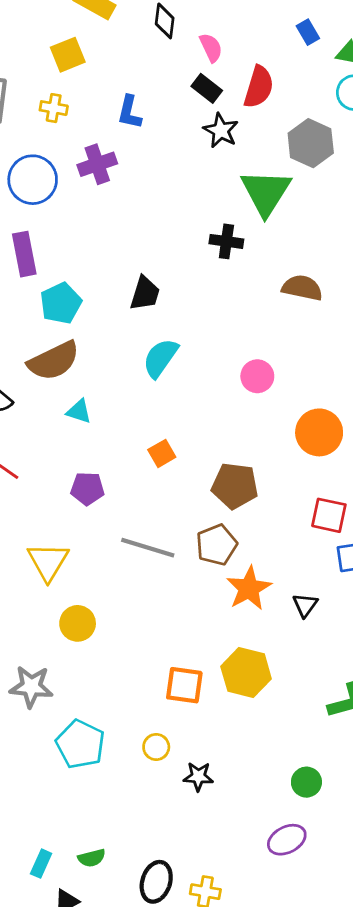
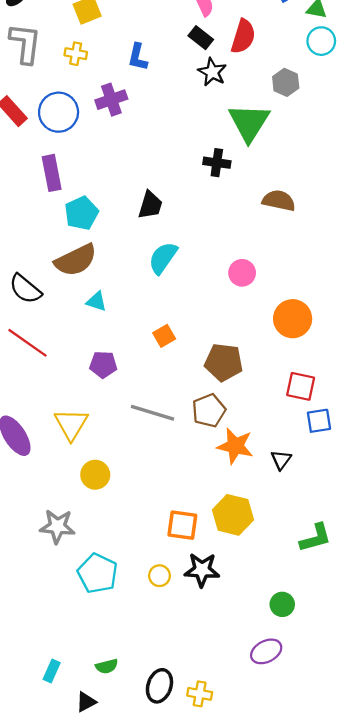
gray hexagon: (311, 143) -> (286, 82), size x0.7
orange star: (249, 588) -> (235, 446), turned -30
black star: (198, 776) -> (202, 570), moved, size x1.4
cyan rectangle: (41, 864) -> (52, 671), moved

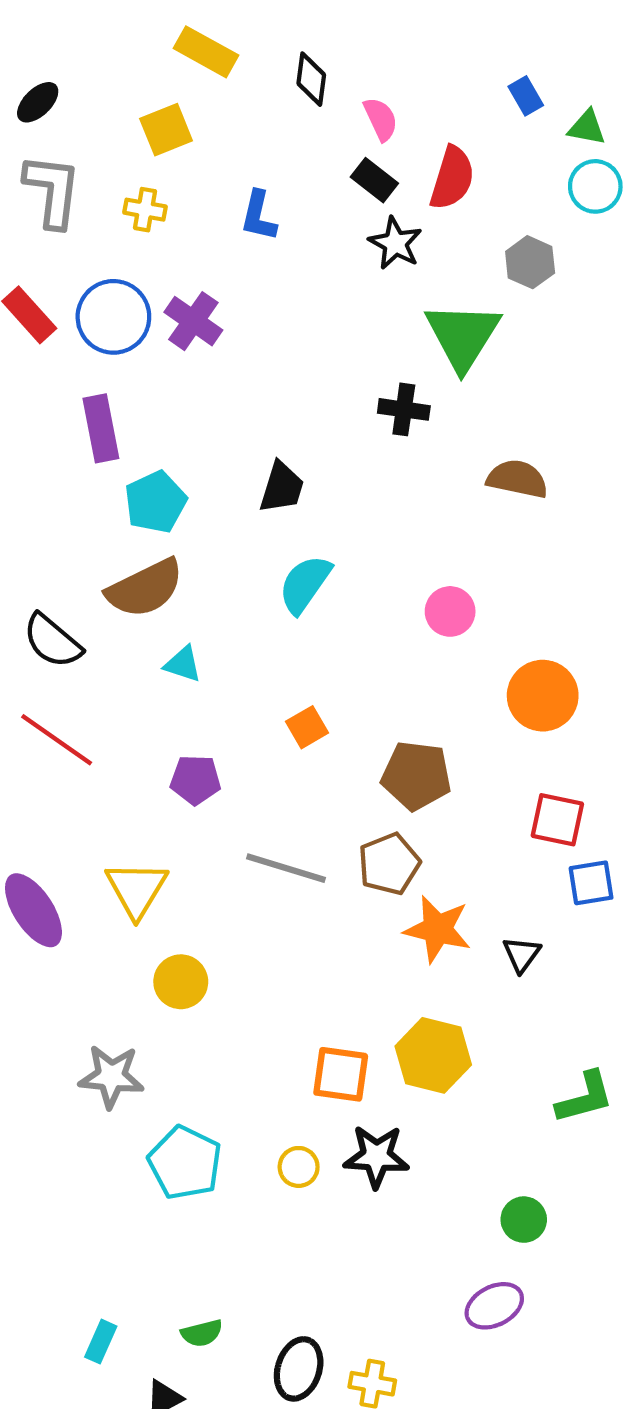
purple cross: (111, 100) -> (193, 321), moved, turned -36

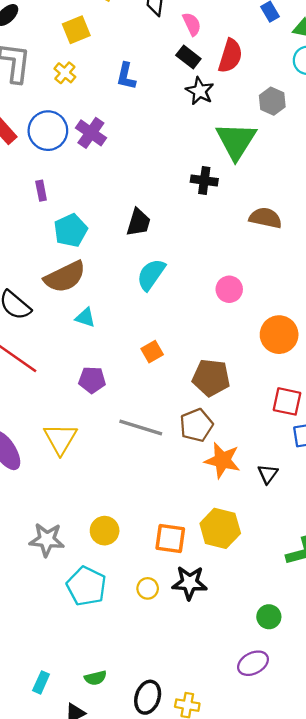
yellow cross: (145, 210) -> (65, 73), turned 30
purple rectangle: (101, 428) -> (41, 191), size x0.6
yellow circle: (181, 982) -> (105, 531), moved

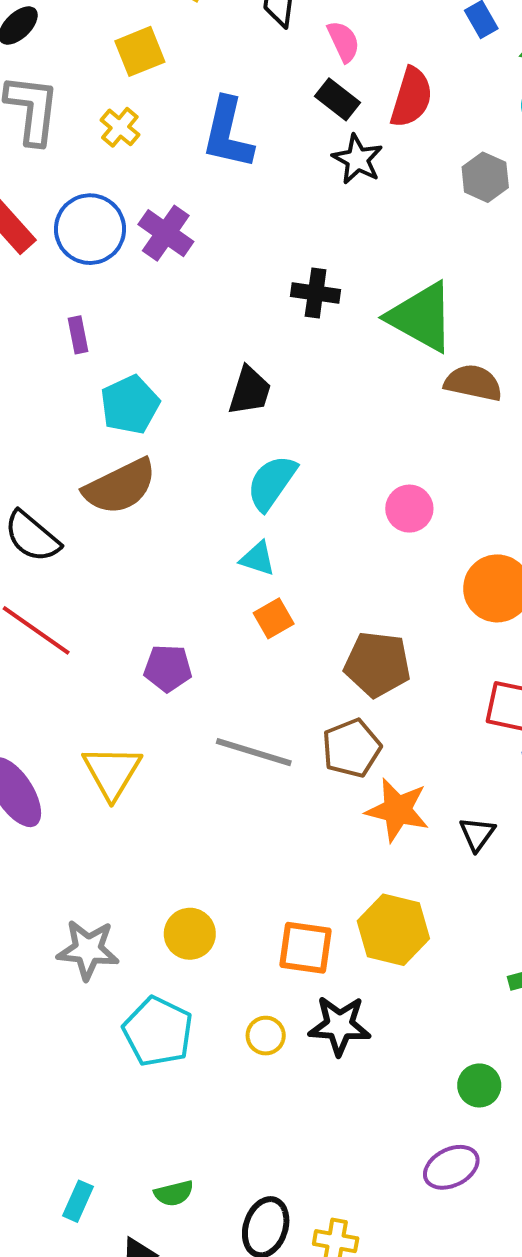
blue L-shape: (126, 76) -> (228, 133), size x1.5
green triangle: (236, 141) -> (421, 317), moved, turned -33
black cross: (204, 180) -> (316, 293), moved
cyan triangle: (85, 318) -> (258, 558), moved

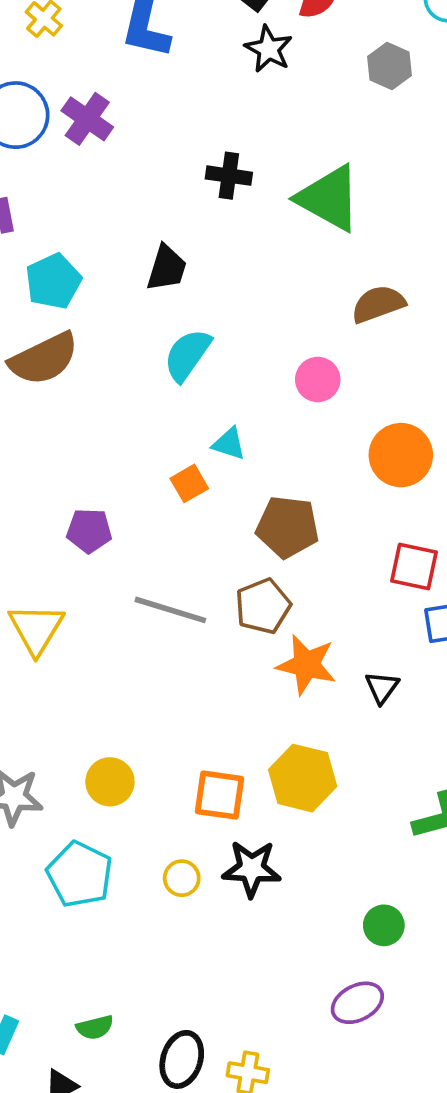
brown semicircle: (473, 383) -> (378, 304), moved, turned -32
cyan triangle: (258, 558) -> (229, 444), moved

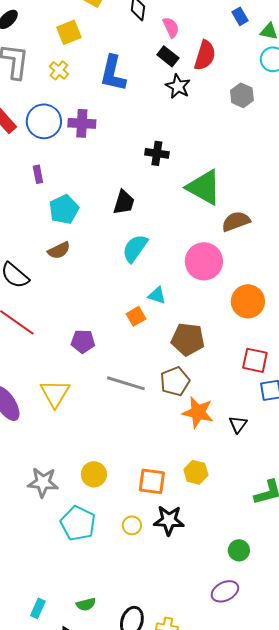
purple cross: (87, 119) -> (82, 123), turned -32
green triangle: (329, 198) -> (204, 187), moved
brown semicircle: (44, 359) -> (59, 250), size x0.6
pink circle: (318, 380) -> (204, 261), size x1.6
yellow hexagon: (303, 778) -> (196, 472), size x0.7

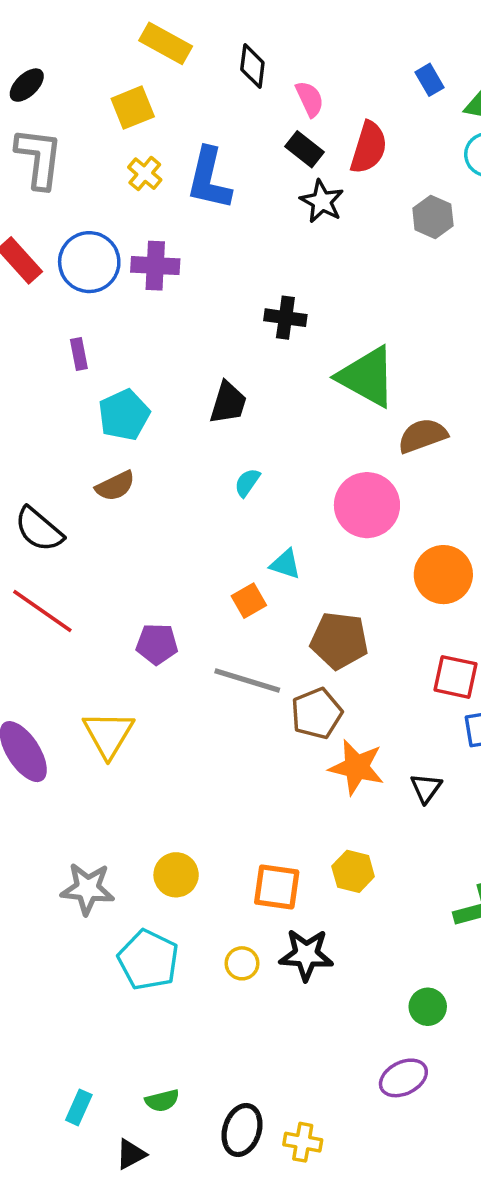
yellow cross: (59, 70) -> (145, 174), moved
cyan semicircle: (135, 248) -> (247, 483), size x0.6
gray line: (126, 383) -> (247, 680), moved

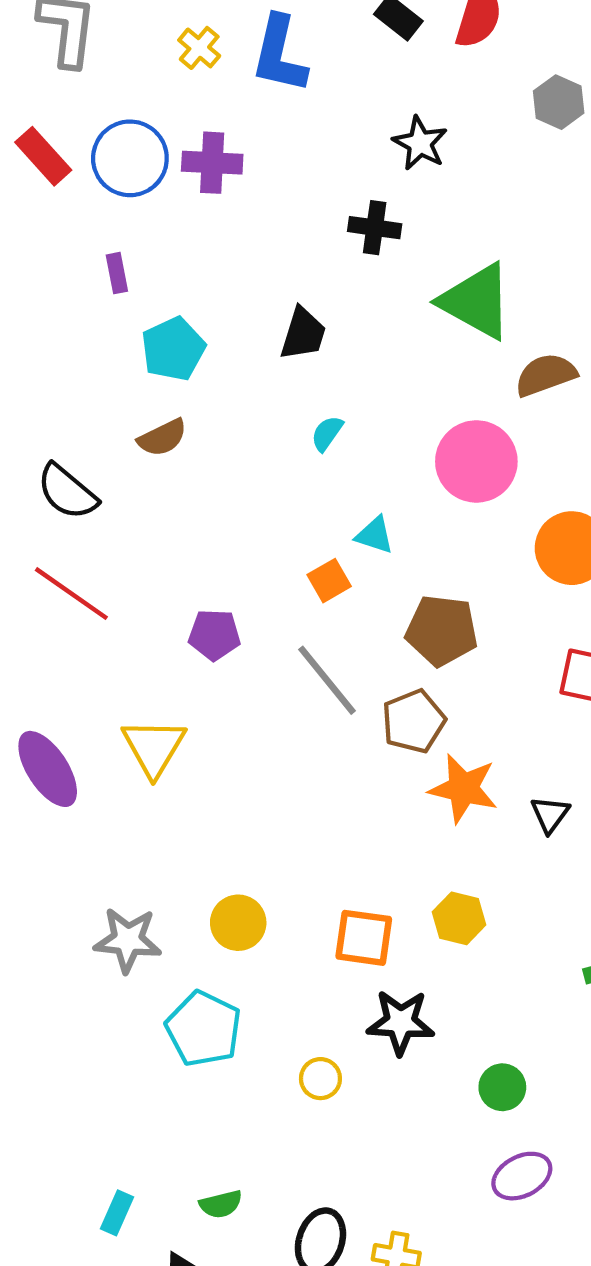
black star: (322, 201) -> (420, 143), moved
gray line: (247, 680) -> (327, 680), turned 34
yellow circle: (242, 963) -> (320, 1079), moved
green circle: (428, 1007) -> (502, 1087), moved

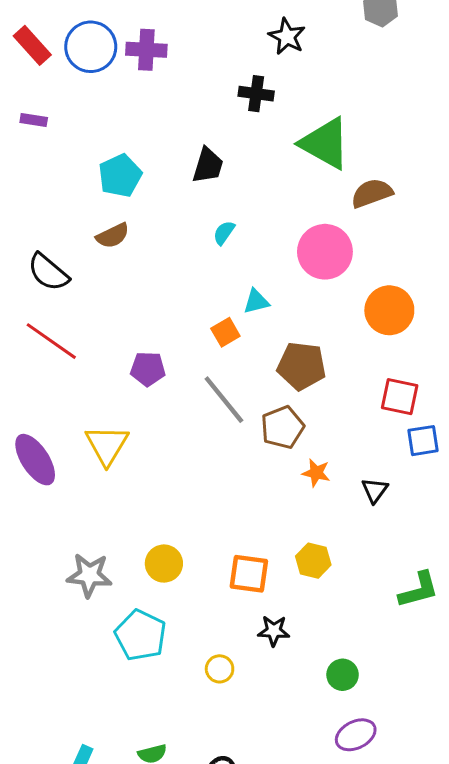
purple rectangle: (117, 273) -> (34, 120), moved, turned -70
cyan triangle: (375, 535) -> (256, 301), turned -32
orange star: (463, 788) -> (316, 473), size x0.6
black star: (401, 1022) -> (274, 631), size x0.7

